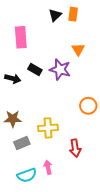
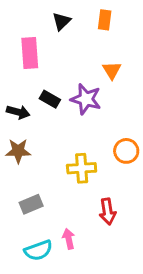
black triangle: (55, 15) -> (61, 21), moved
brown star: (13, 119) -> (18, 151), moved
yellow cross: (48, 128) -> (82, 168), moved

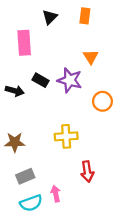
brown star: (18, 151) -> (15, 142), moved
orange circle: (126, 151) -> (102, 101), moved
gray rectangle: (31, 204) -> (25, 176), moved

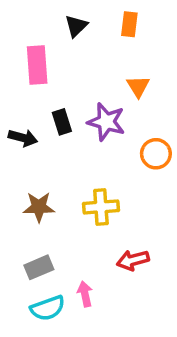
black rectangle: (40, 80) -> (62, 122), turned 42
brown star: (15, 142) -> (39, 207), moved
red arrow: (87, 171) -> (133, 260), turned 84

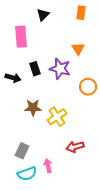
orange rectangle: (129, 24) -> (81, 13), moved
brown star: (39, 207) -> (33, 108), moved
yellow cross: (101, 207) -> (57, 117), turned -30
gray rectangle: (39, 267) -> (22, 151), turned -42

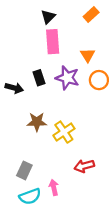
orange rectangle: (81, 13) -> (91, 14), turned 40
pink rectangle: (21, 37) -> (53, 42), moved
orange circle: (88, 87) -> (99, 80), moved

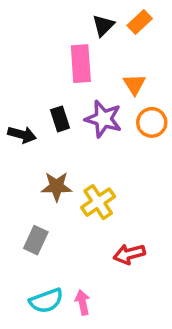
black triangle: (48, 17) -> (103, 25), moved
gray rectangle: (24, 170) -> (36, 240), moved
pink arrow: (54, 187) -> (83, 302), moved

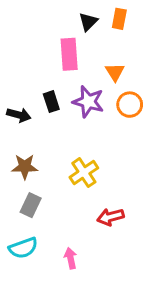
orange rectangle: (140, 22) -> (119, 19), turned -36
brown star: (57, 186) -> (25, 167), moved
cyan semicircle: (46, 301) -> (23, 248), moved

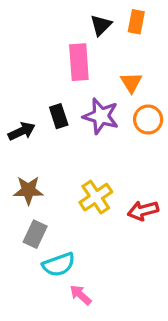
black arrow: (19, 115) -> (22, 131), turned -40
red arrow: (110, 217) -> (143, 211), moved
cyan semicircle: (23, 248) -> (59, 265), moved
pink arrow: (71, 258) -> (81, 295), turned -36

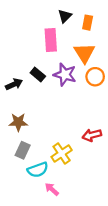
orange rectangle: (136, 22) -> (88, 23), moved
orange triangle: (131, 82) -> (84, 53), size x1.5
black rectangle: (59, 116) -> (38, 75), turned -32
yellow cross: (96, 197) -> (62, 154), moved

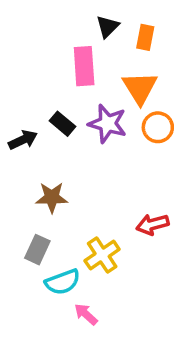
brown star: (18, 122) -> (52, 197), moved

